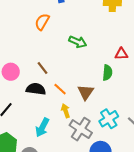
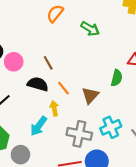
green arrow: (78, 42) -> (90, 29), moved
yellow arrow: (66, 111) -> (54, 108), moved
gray cross: (81, 129) -> (79, 134), turned -30

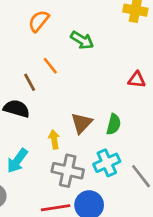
green semicircle: (117, 78) -> (114, 124), moved
orange line: (64, 88) -> (50, 66), moved
yellow arrow: (54, 108) -> (54, 139), moved

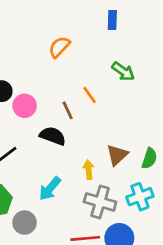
orange semicircle: (39, 21) -> (59, 47), moved

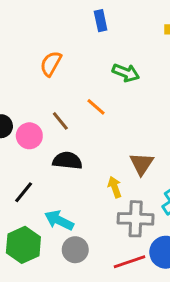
brown line: (68, 110) -> (60, 121), moved
cyan arrow: (50, 189) -> (59, 220), moved, turned 90
gray circle: (25, 223) -> (75, 250), moved

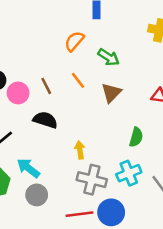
orange semicircle: (51, 64) -> (74, 41), moved
brown triangle: (141, 164) -> (111, 93), moved

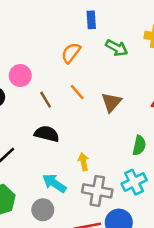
green arrow: (109, 57) -> (117, 48), moved
pink circle: (18, 93) -> (20, 76), moved
cyan arrow: (28, 168) -> (54, 183), moved

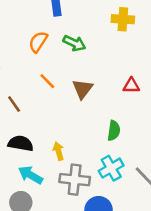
green arrow: (117, 48) -> (74, 43), moved
brown line: (46, 100) -> (14, 104), moved
black semicircle: (47, 134) -> (21, 143), moved

